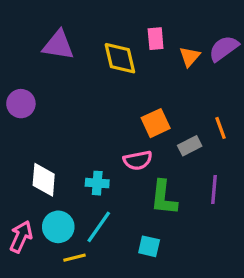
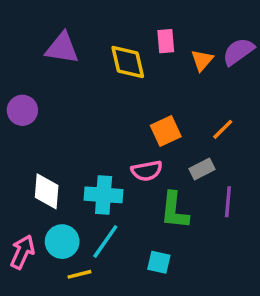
orange line: (220, 128) -> (223, 129), moved, turned 65
gray rectangle: (190, 146) -> (202, 169), moved
cyan cross: (97, 183) -> (104, 195), size x1.5

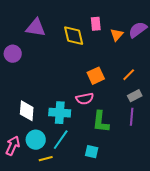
purple circle: (22, 110) -> (13, 54), moved
gray rectangle: (202, 169) -> (135, 96), moved

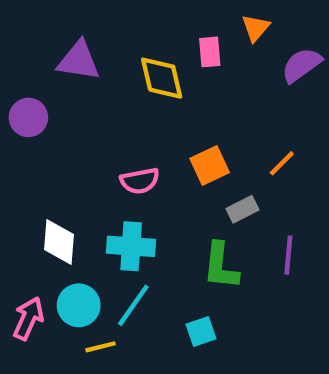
orange triangle: (117, 35) -> (256, 28), moved
gray rectangle: (135, 96) -> (242, 209), moved
pink semicircle: (85, 99) -> (140, 181), moved
cyan square: (92, 152) -> (201, 332), turned -32

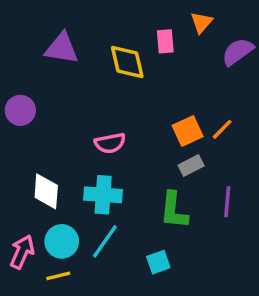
purple circle: (28, 117) -> (20, 110), moved
orange square: (210, 166) -> (188, 131), moved
yellow line: (100, 347) -> (58, 276), moved

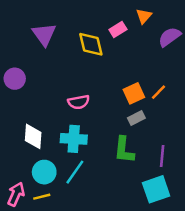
pink rectangle: (165, 41) -> (118, 29), turned 63
purple triangle: (62, 48) -> (44, 34), turned 45
purple line: (227, 202) -> (162, 156), moved
pink arrow: (22, 252) -> (16, 194), moved
cyan square: (158, 262) -> (156, 189), moved, size x1.6

